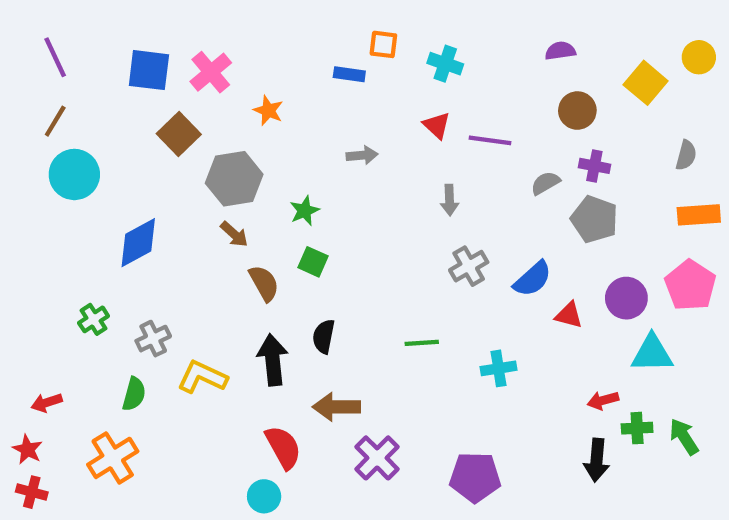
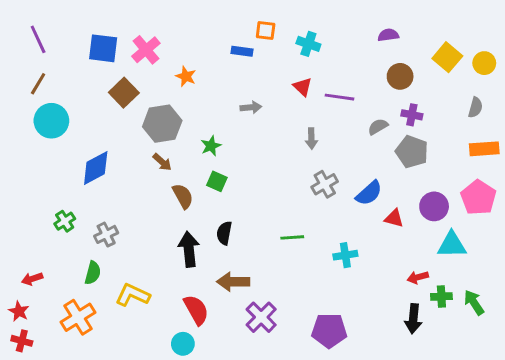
yellow circle: (699, 57) -> (484, 63), moved
yellow L-shape: (202, 377) -> (133, 295), moved

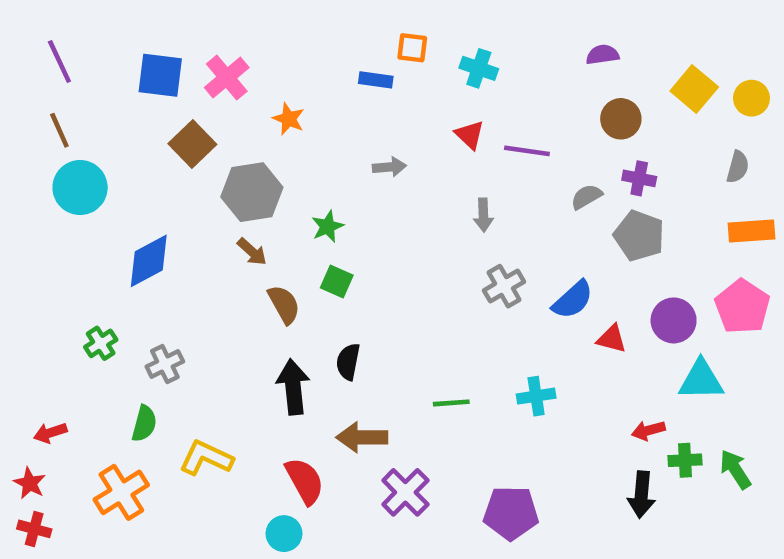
brown line: (38, 84) -> (59, 130), turned -55
green line: (292, 237) -> (451, 403), moved

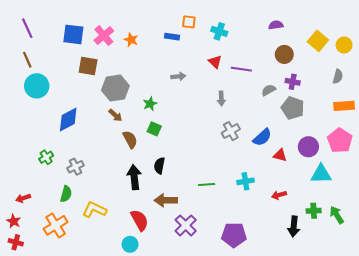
orange star: (289, 119) -> (131, 40), moved
brown square: (192, 144) -> (88, 66), turned -36
red arrow: (648, 430) -> (279, 195), moved

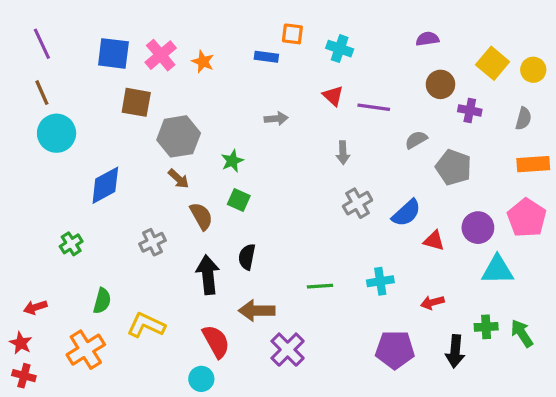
purple cross: (293, 82) -> (470, 110), moved
gray cross: (76, 167) -> (153, 242), moved
purple pentagon: (234, 235) -> (395, 350), moved

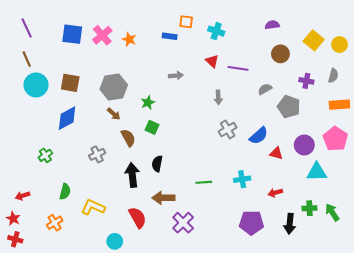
brown square: (136, 102) -> (70, 83), moved
purple cross: (470, 110) -> (306, 81), moved
orange cross: (86, 350) -> (55, 223), size x0.7
cyan circle: (201, 379) -> (115, 241), moved

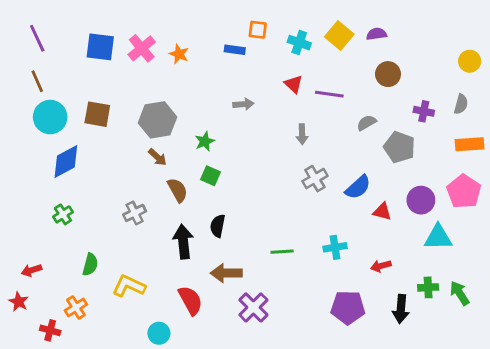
yellow square: (314, 40) -> (339, 35), moved
blue diamond: (67, 118) -> (66, 161), moved
red cross: (15, 239) -> (50, 330), moved

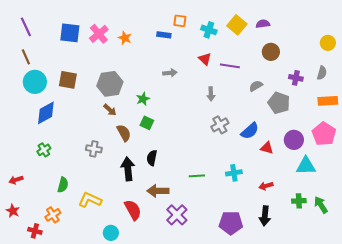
gray cross: (135, 213) -> (94, 149), turned 35
red arrow: (31, 270) -> (16, 180), moved
purple pentagon: (348, 307) -> (231, 223), moved
black arrow: (401, 309) -> (265, 216), moved

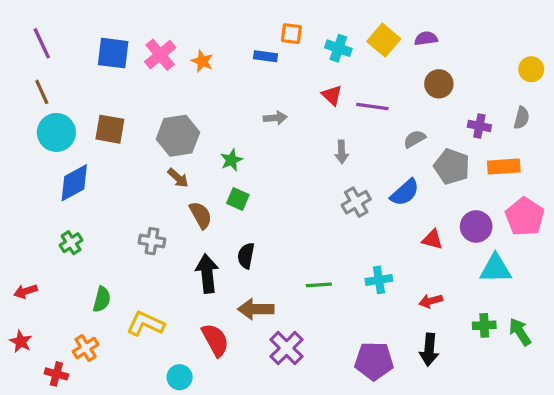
orange rectangle: (328, 101) -> (504, 166), moved
blue semicircle: (250, 131) -> (405, 192), moved

